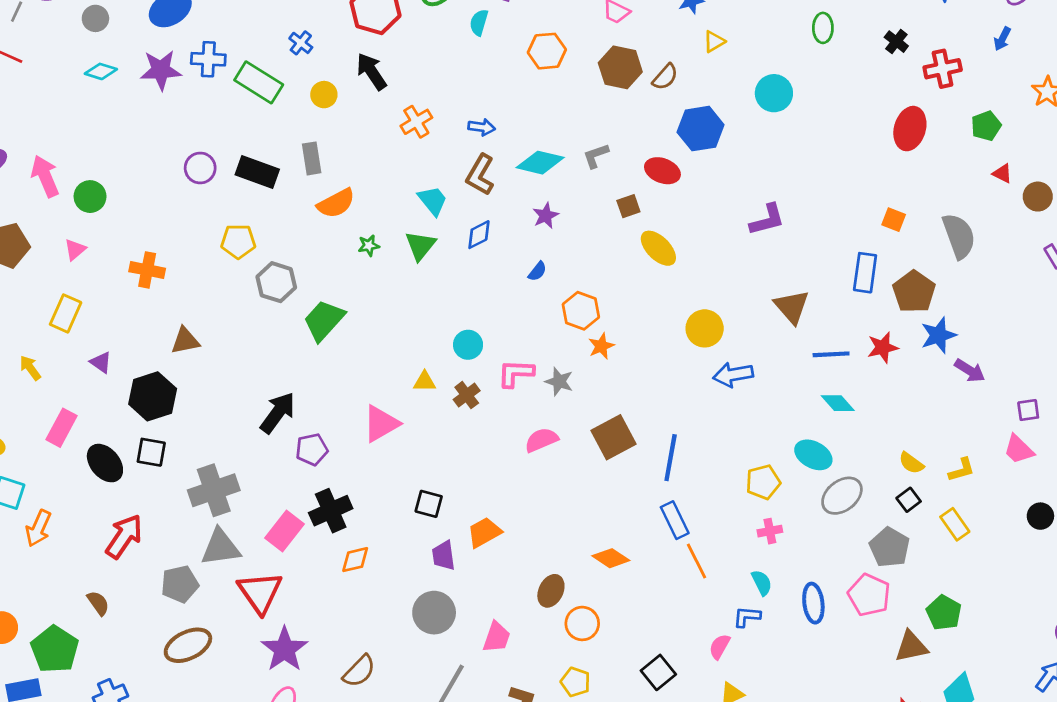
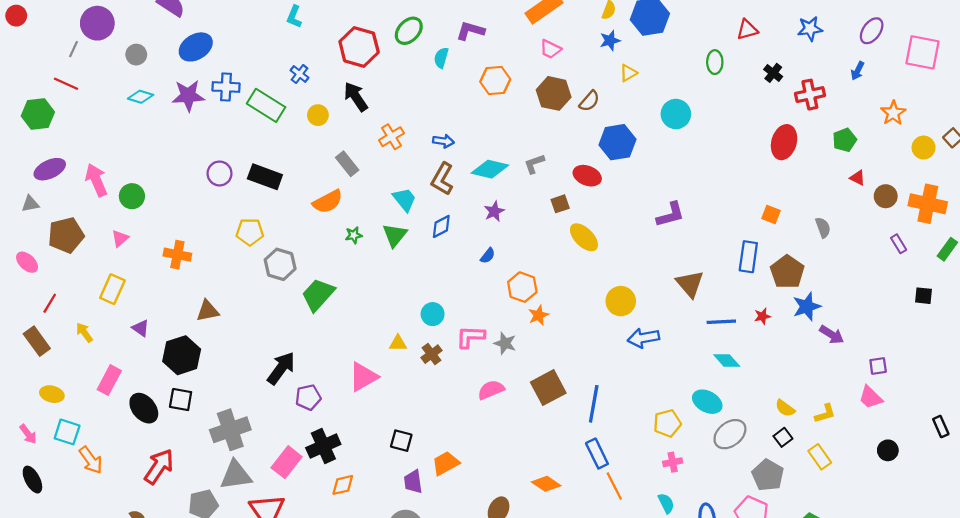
gray rectangle: (312, 158) -> (347, 164), moved, turned -30
gray semicircle: (959, 236) -> (823, 228), size x0.6
red star: (883, 347) -> (762, 316), size x0.7
orange arrow: (38, 528) -> (91, 460), turned -60

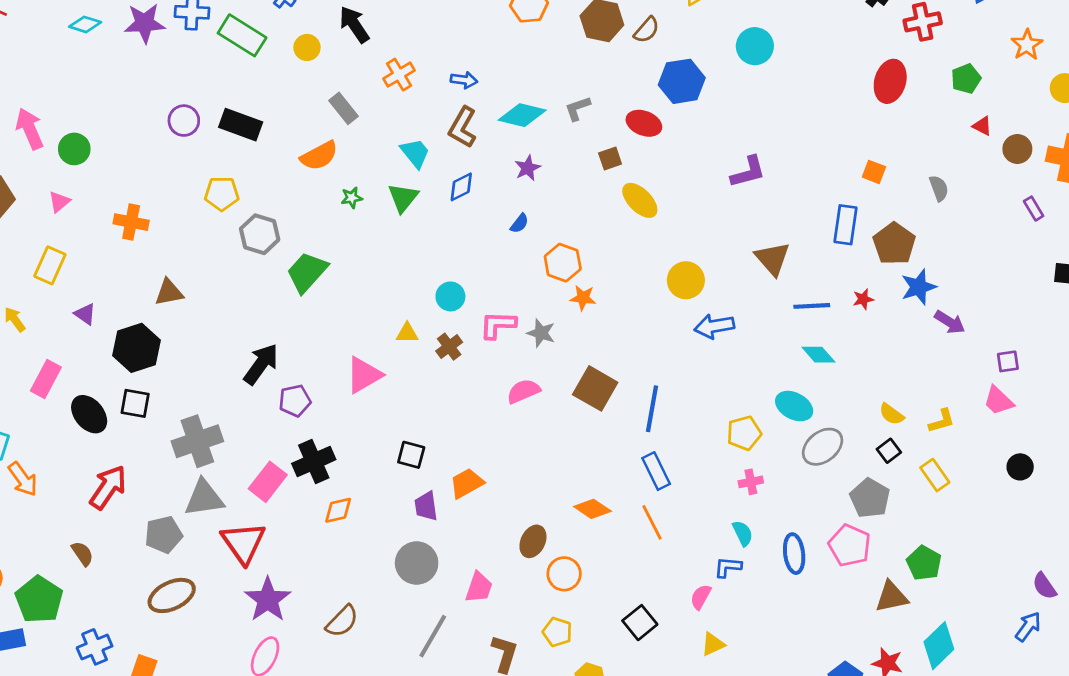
orange star: (539, 315) -> (583, 298), turned 30
brown square: (548, 388) -> (595, 388), turned -32
orange line: (614, 486) -> (652, 522), moved

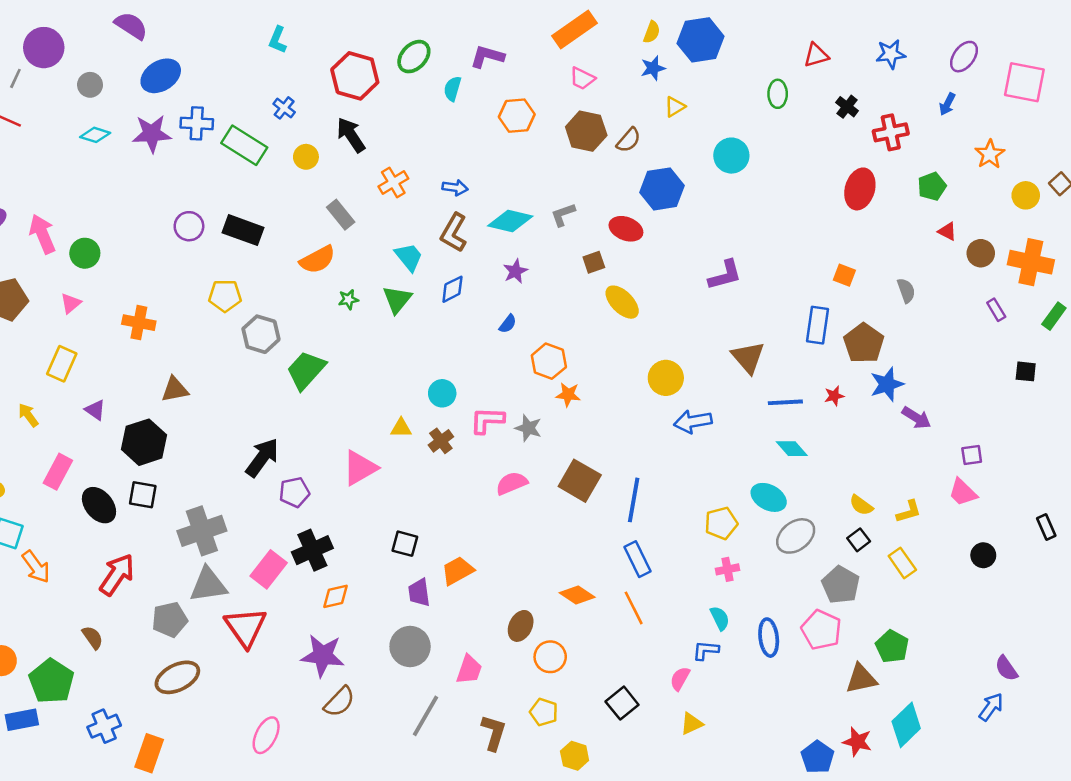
purple star: (268, 600) -> (323, 656), moved, turned -30

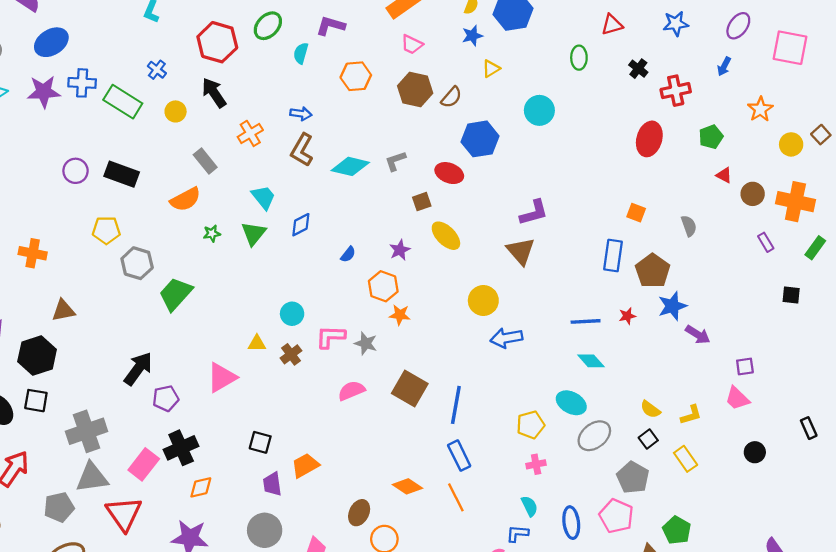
blue arrow: (455, 188) -> (301, 114), moved
brown L-shape: (454, 233) -> (302, 150), moved
purple star: (515, 271) -> (400, 250), moved
brown triangle: (748, 357) -> (521, 251), moved

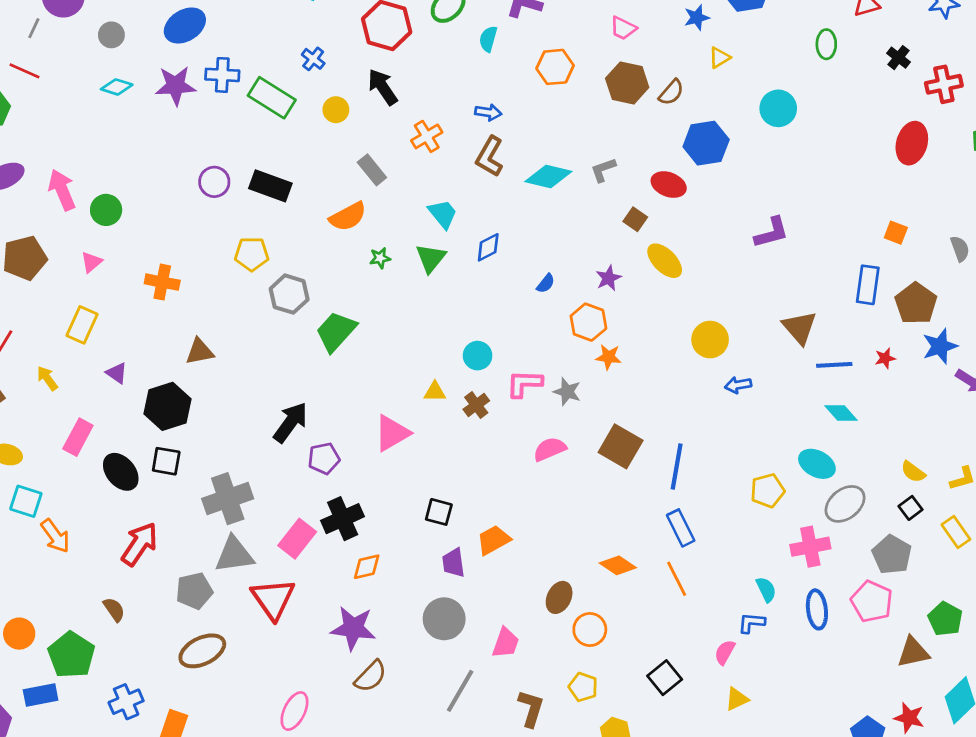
brown square: (422, 202) -> (635, 219), turned -36
brown triangle: (521, 251) -> (800, 328), moved
blue arrow: (506, 338) -> (738, 385), size x0.7
pink cross: (536, 464) -> (810, 547), moved, size x1.6

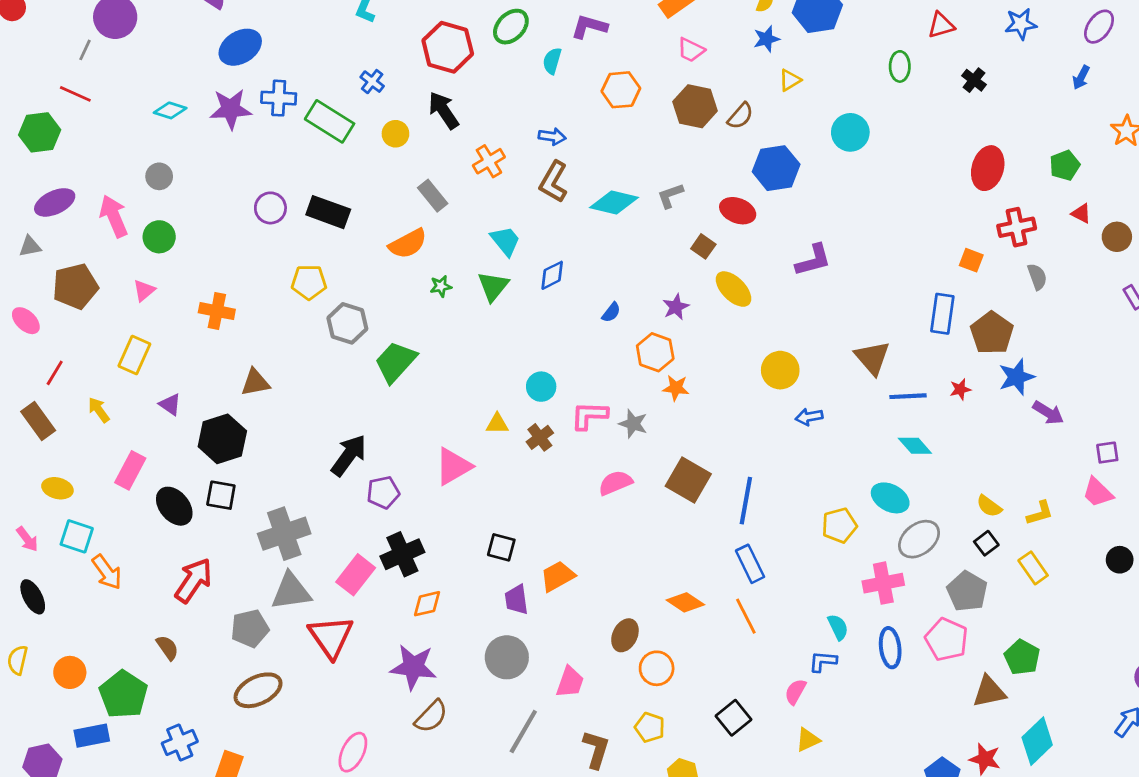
gray circle: (111, 35) -> (159, 176), moved
red cross: (944, 84) -> (1017, 227), moved
purple L-shape: (772, 233) -> (813, 260), moved

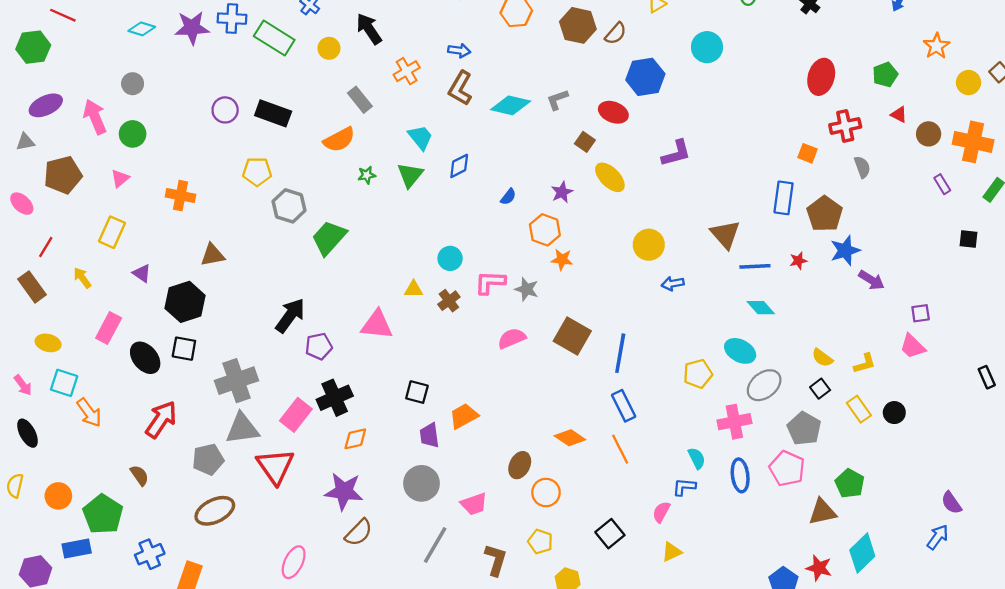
pink triangle: (453, 466) -> (377, 325), turned 36
black circle: (1120, 560) -> (894, 413), moved
pink trapezoid: (570, 682) -> (474, 504), turned 52

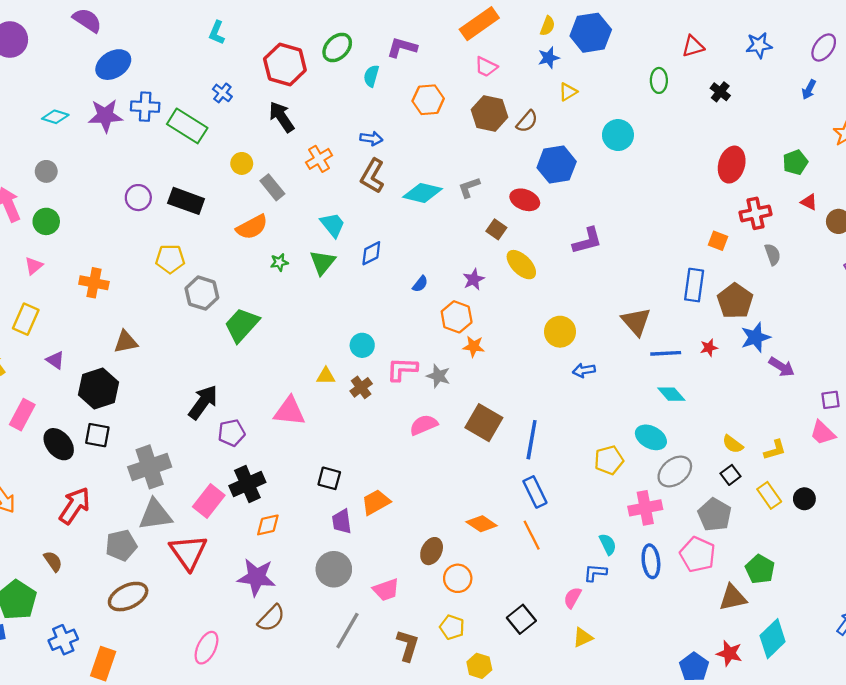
yellow circle: (329, 48) -> (242, 163), moved

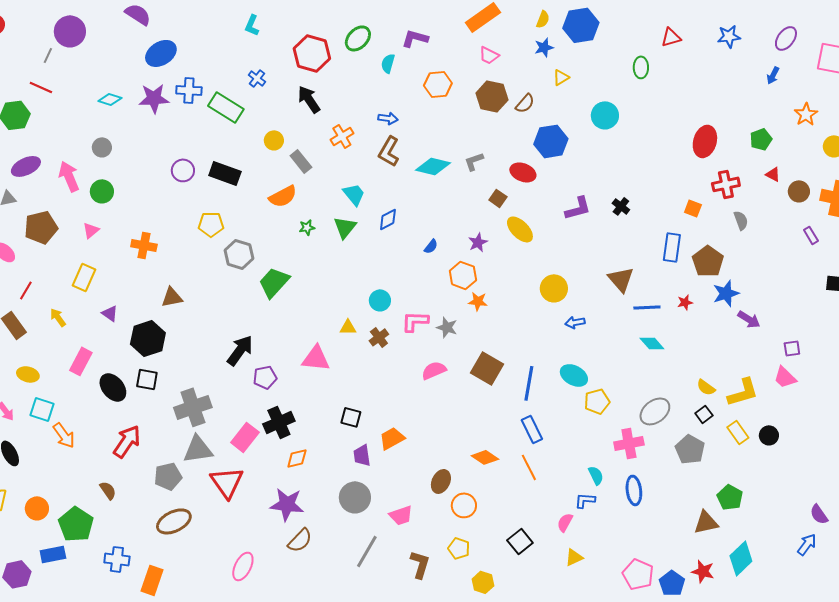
black cross: (720, 92) -> (621, 206), moved
cyan ellipse: (651, 437) -> (574, 375), moved
yellow L-shape: (775, 450) -> (743, 392), size x1.6
pink pentagon: (698, 554) -> (638, 574), moved
blue cross: (63, 640) -> (117, 559), turned 30

